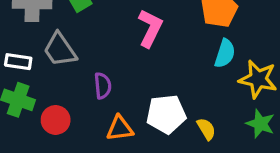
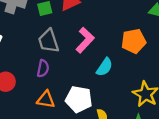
gray trapezoid: (60, 50) -> (49, 41), moved
cyan semicircle: (225, 53) -> (104, 67), moved

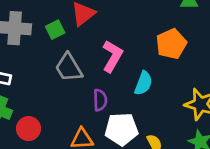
purple semicircle: (43, 68) -> (100, 100), moved

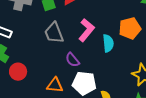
cyan semicircle: (143, 83) -> (108, 43), moved, turned -36
purple semicircle: (100, 100) -> (72, 60), turned 133

